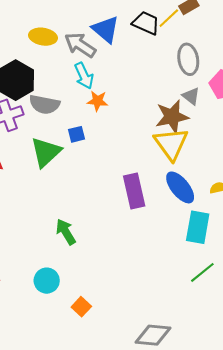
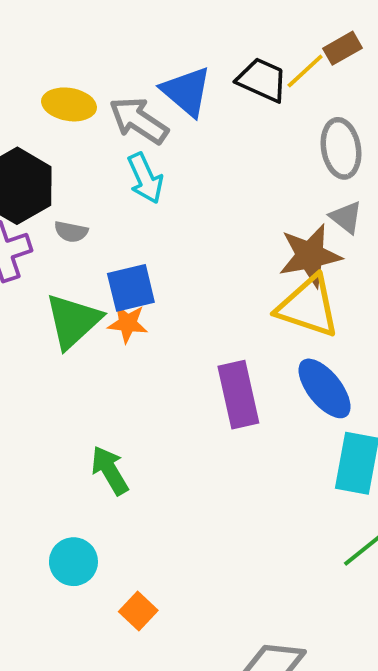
orange star: (97, 101) -> (128, 323), moved
gray semicircle: (44, 104) -> (71, 232), size x0.6
blue square: (77, 134) -> (131, 288), size x1.5
yellow triangle: (171, 144) -> (308, 306), turned -36

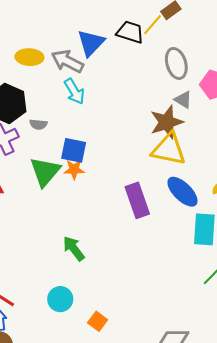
blue triangle: (186, 91) -> (91, 43), turned 40
blue square: (131, 288) -> (74, 150), turned 32

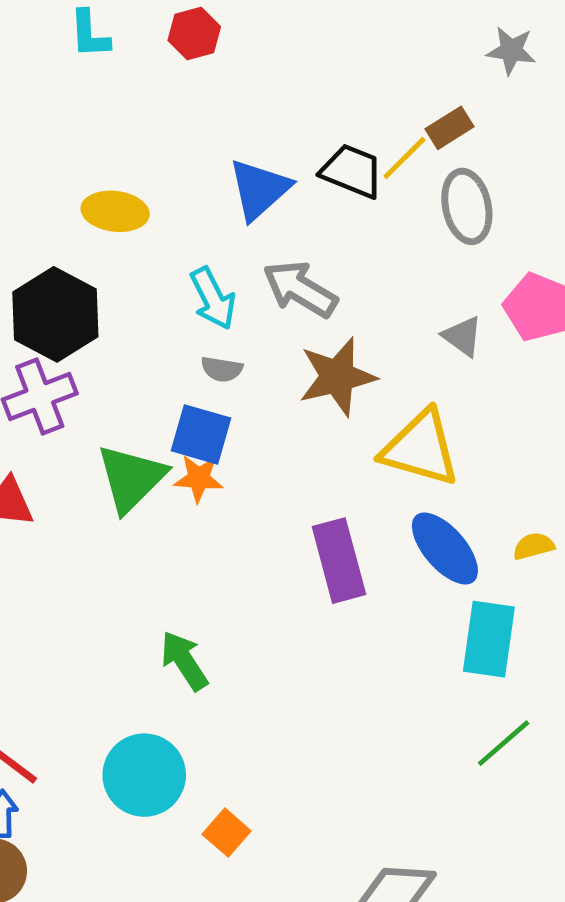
gray arrow: (67, 61) -> (300, 289), moved
gray ellipse: (176, 63) -> (467, 206), moved
brown star: (167, 122) -> (337, 377), moved
gray semicircle: (38, 124) -> (222, 369), moved
cyan circle: (60, 299) -> (144, 775), size x1.4

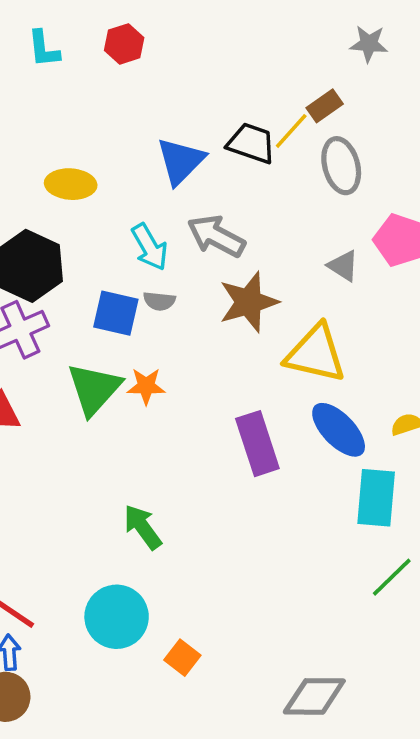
blue square: (201, 434) -> (116, 313), moved

